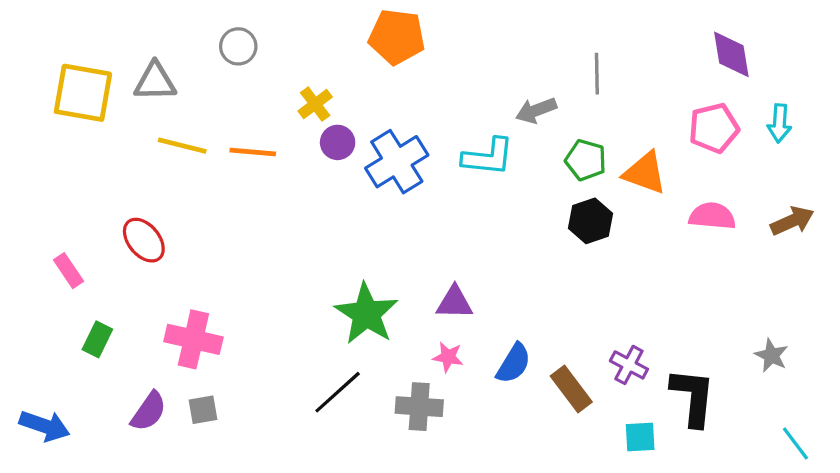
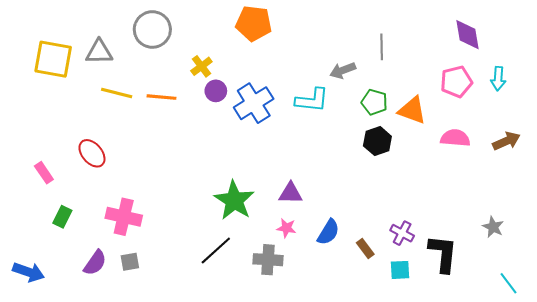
gray circle: (238, 46) -> (152, 29), size x1.6
brown rectangle: (571, 389) -> (365, 248), size x0.7
cyan square: (640, 437) -> (400, 270), moved

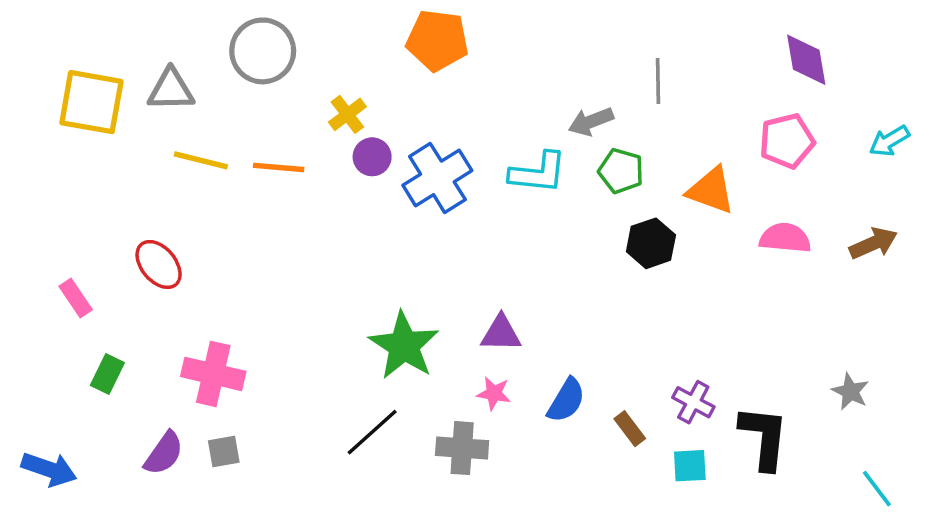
cyan arrow: (498, 79) -> (889, 141), moved, turned 55
green pentagon: (374, 102) -> (621, 171), moved

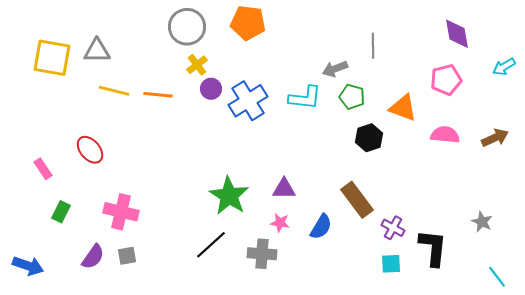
gray circle: (263, 51) -> (187, 27), moved
cyan arrow: (889, 141) -> (504, 67), moved
brown rectangle: (630, 429) -> (357, 200), moved, size x1.8

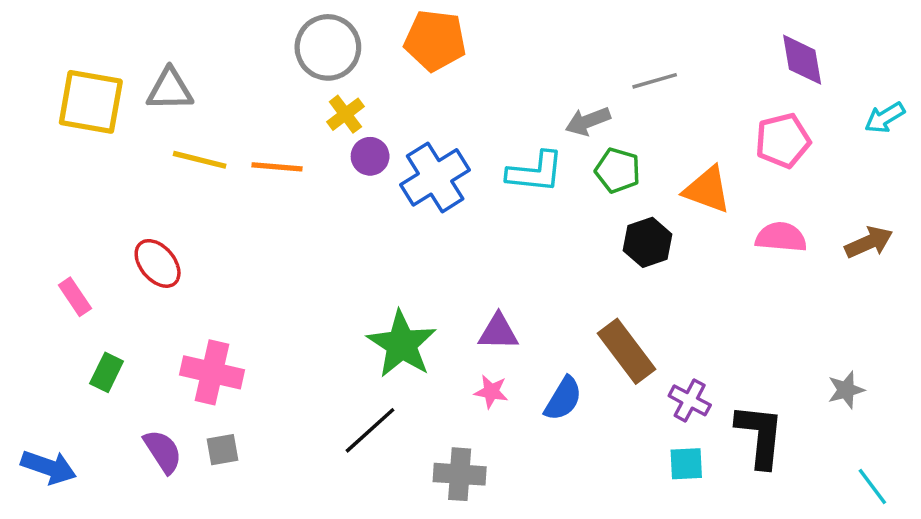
gray line: (373, 46) -> (655, 81), turned 75
gray star: (482, 222) -> (846, 390), turned 30
gray cross: (262, 254) -> (460, 474), moved
purple semicircle: (93, 257) -> (163, 451), turned -68

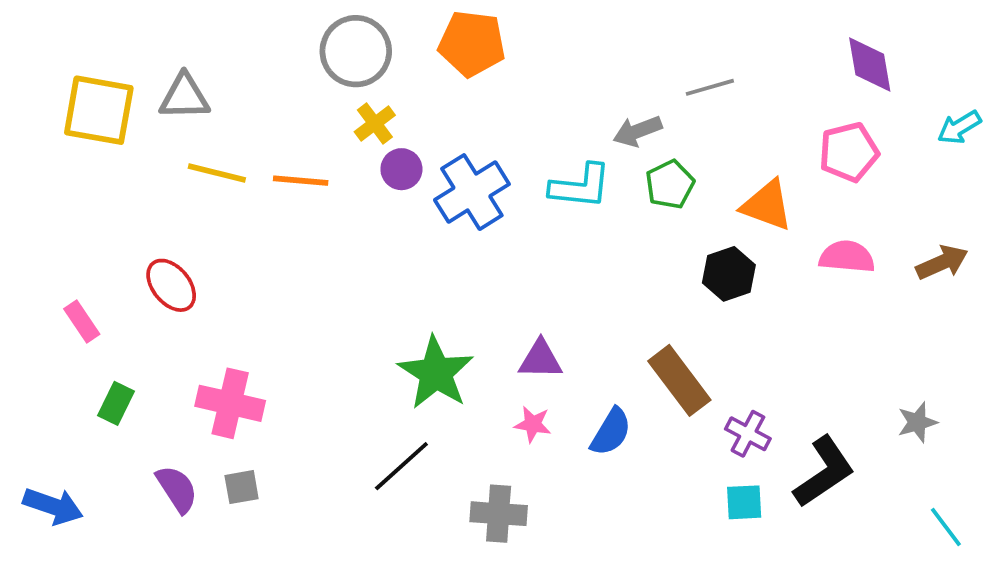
green pentagon: (618, 170) -> (670, 184), turned 30
black hexagon: (648, 242) -> (729, 274), moved
black L-shape: (760, 436) -> (824, 472), turned 50

